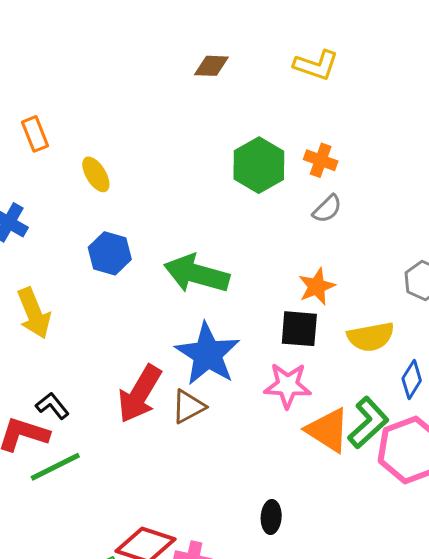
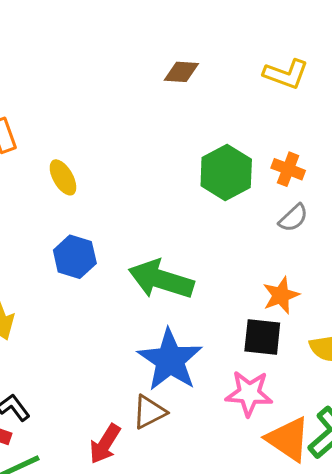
red arrow: (140, 394) -> (105, 444), moved, size x0.7

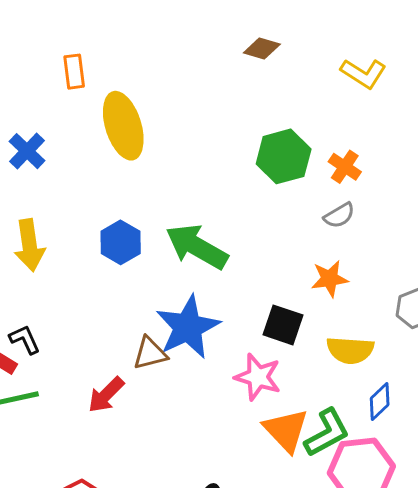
yellow ellipse: (63, 177) -> (123, 126), size x1.8
blue hexagon: (75, 257) -> (121, 242), moved
orange star: (281, 295) -> (330, 279), moved
brown triangle: (149, 412) -> (150, 353), moved

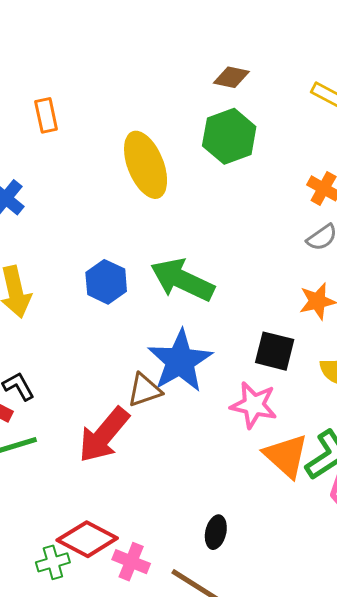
yellow ellipse: (123, 126) -> (146, 165), moved
green hexagon: (284, 156) -> (229, 136), moved
red arrow: (106, 395) -> (104, 435), size x1.5

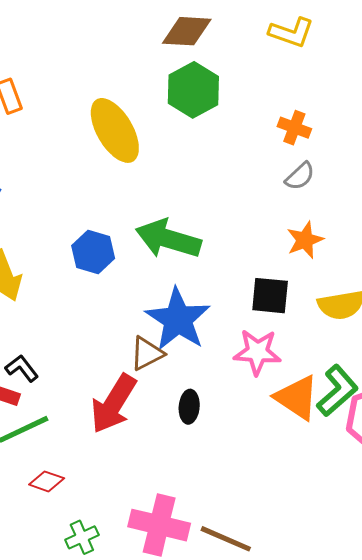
brown diamond: (231, 77) -> (187, 31), size x1.4
black ellipse: (216, 532) -> (189, 407), moved
red diamond: (87, 539) -> (47, 481), moved, size x0.6
pink cross: (131, 562) -> (159, 525), size x1.6

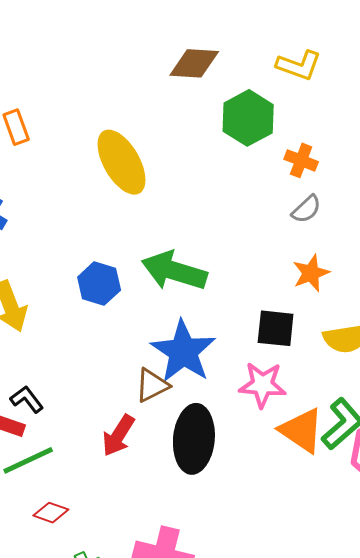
green hexagon: (193, 90) -> (248, 118), moved
red arrow: (114, 404) -> (118, 435), size x0.7
black ellipse: (189, 407) -> (194, 439), size x2.0

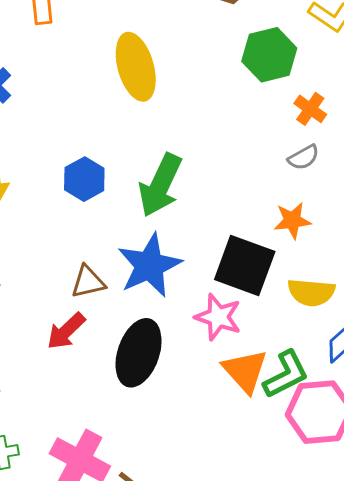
green arrow: (174, 271) -> (160, 185), turned -96
black square: (276, 328) -> (245, 265), size x1.5
brown triangle: (152, 385) -> (88, 282), moved

